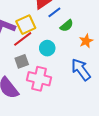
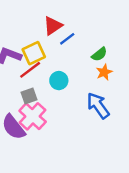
green semicircle: (67, 26) -> (99, 54), moved
pink cross: (39, 79) -> (33, 116), moved, turned 30

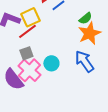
orange star: (104, 72) -> (89, 33), size x1.6
cyan circle: (59, 81) -> (51, 63), moved

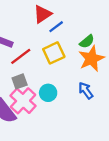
yellow square: (30, 17) -> (54, 53), moved
blue arrow: (84, 61) -> (86, 91), size x0.7

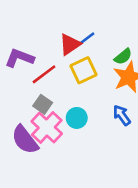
red triangle: (42, 14) -> (70, 44), moved
gray square: (20, 81) -> (43, 104), turned -35

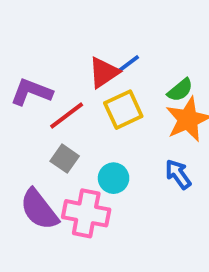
pink cross: (47, 127) -> (86, 213), moved, turned -32

